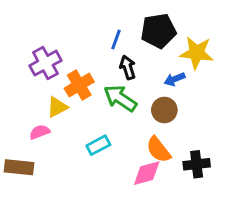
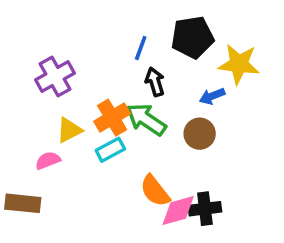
orange cross: (79, 85) -> (112, 118), moved
cyan rectangle: (98, 145) -> (110, 150), moved
orange semicircle: (158, 150) -> (155, 191), moved
black cross: (197, 164) -> (205, 209), moved

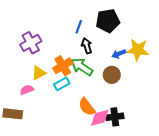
yellow star: (239, 64) -> (138, 50), moved

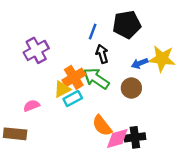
yellow triangle: (39, 73) -> (62, 89), moved

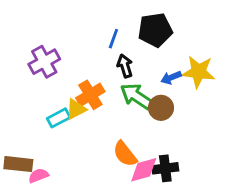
green arrow: (96, 79) -> (136, 96), moved
cyan rectangle: (73, 99) -> (59, 118), moved
pink semicircle: (32, 106) -> (38, 176), moved

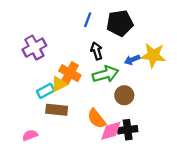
blue line: (113, 39) -> (88, 20), moved
orange cross: (90, 95) -> (70, 73), turned -30
green arrow: (136, 96) -> (105, 74), turned 130
brown circle: (161, 108) -> (124, 95), moved
brown rectangle: (18, 164) -> (57, 110), moved

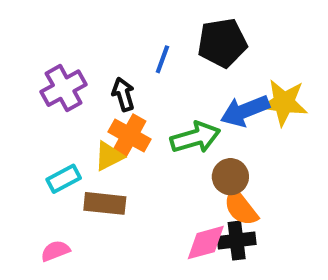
blue line: (88, 20) -> (162, 59), moved
black arrow: (97, 51) -> (123, 94), moved
blue arrow: (132, 60) -> (245, 111), size x1.6
cyan rectangle: (45, 91) -> (64, 179), moved
orange semicircle: (97, 119) -> (241, 208), moved

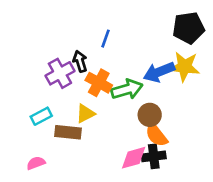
black pentagon: (222, 43) -> (189, 28), moved
purple cross: (64, 88) -> (60, 73), moved
orange cross: (130, 135) -> (99, 83), moved
yellow triangle: (109, 156) -> (85, 114), moved

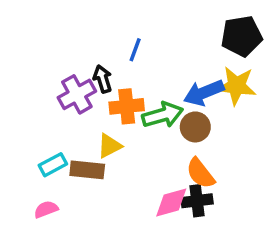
orange cross: (99, 83) -> (127, 106), turned -35
brown circle: (150, 115) -> (195, 127), moved
cyan rectangle: (41, 116) -> (53, 165), moved

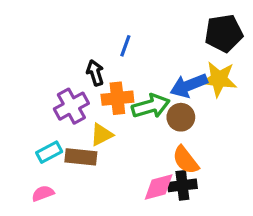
purple cross: (77, 94) -> (71, 106), moved

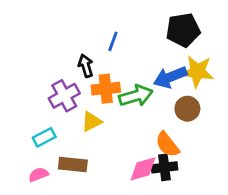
black pentagon: (224, 33) -> (183, 30), moved
brown circle: (181, 117) -> (187, 109), moved
brown rectangle: (81, 157) -> (73, 165), moved

